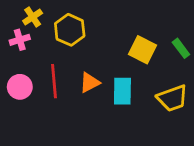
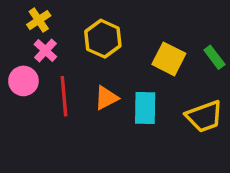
yellow hexagon: (70, 30) -> (103, 39), moved
pink cross: (20, 40) -> (45, 51), moved, turned -30
pink circle: (20, 87) -> (23, 81), moved

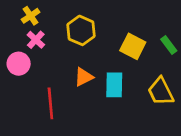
red line: (64, 96) -> (50, 103), moved
yellow trapezoid: (204, 116) -> (161, 92), turned 84

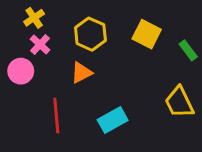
yellow square: (133, 46) -> (147, 34), moved
orange triangle: (84, 77) -> (82, 73), moved
cyan rectangle: (114, 85) -> (113, 120), moved, turned 60

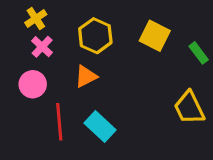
pink circle: (21, 71) -> (33, 84), moved
cyan rectangle: (113, 120) -> (100, 127), moved, turned 72

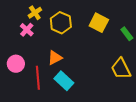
yellow cross: (36, 18) -> (35, 13), moved
orange triangle: (86, 76) -> (55, 58), moved
pink circle: (33, 84) -> (16, 64), moved

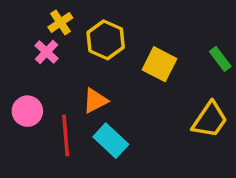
yellow square: (99, 23) -> (159, 64), moved
yellow trapezoid: (121, 69) -> (210, 120), turned -120

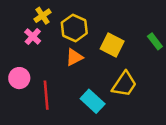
orange triangle: (95, 101) -> (74, 57), moved
yellow trapezoid: (210, 120) -> (124, 84), moved
cyan rectangle: (111, 141) -> (93, 101), moved

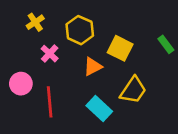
yellow cross: (42, 16) -> (35, 22), moved
pink cross: (33, 36) -> (50, 54), moved
orange triangle: (74, 57) -> (93, 67), moved

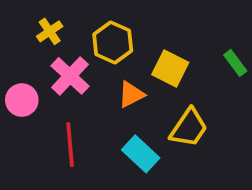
pink cross: (50, 54) -> (70, 76), size x1.5
pink circle: (21, 84) -> (22, 100), moved

